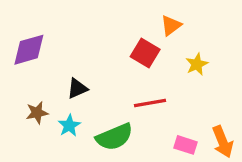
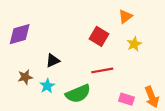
orange triangle: (171, 25) -> (125, 17), moved

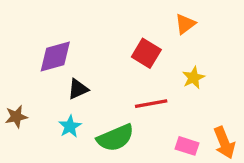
purple diamond: (20, 34) -> (55, 56), moved
yellow star: (134, 44) -> (193, 78), moved
brown star: (25, 77) -> (16, 117), moved

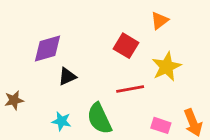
yellow star: (193, 78) -> (167, 67), size x1.5
cyan star: (70, 126) -> (62, 121), moved, turned -30
green semicircle: (115, 138) -> (99, 118), turned 88

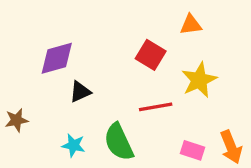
orange triangle: (160, 20) -> (191, 25), turned 30

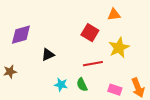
purple diamond: (57, 58) -> (21, 35), moved
green semicircle: (119, 142) -> (82, 85), moved, size x0.6
cyan star: (73, 145) -> (61, 85), moved

